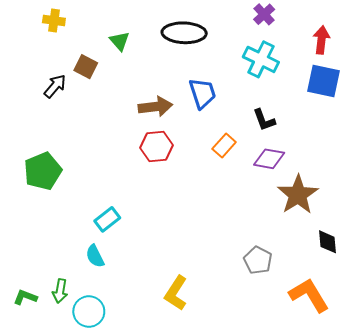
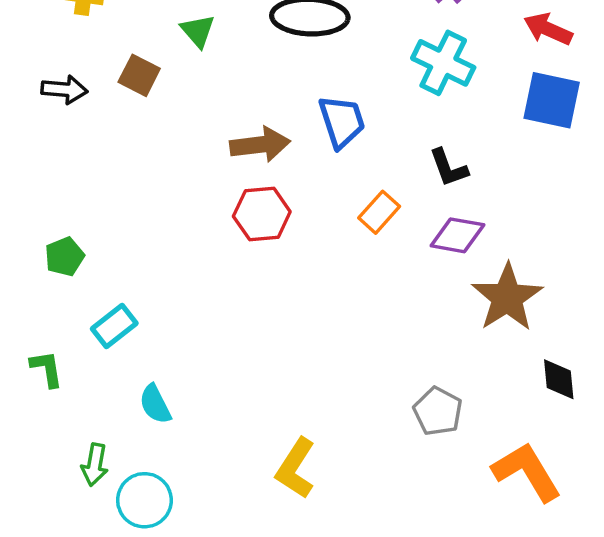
red arrow: (321, 40) -> (548, 29), turned -72
black arrow: (55, 86) -> (64, 90), moved, turned 55
green pentagon: (43, 171) -> (64, 257), size x0.6
cyan rectangle: (107, 219) -> (114, 326), moved
green L-shape: (25, 297) -> (47, 369), moved, turned 60

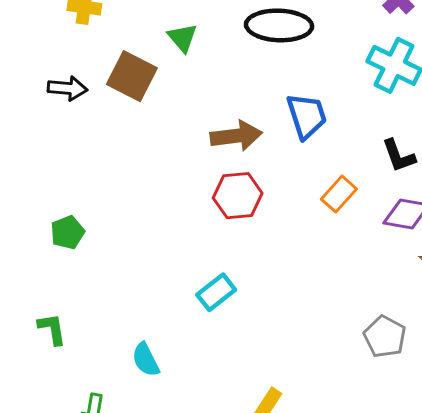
brown square: (139, 75) -> (132, 76), size x1.4
cyan rectangle: (114, 326) -> (216, 292), moved
gray pentagon: (438, 411) -> (385, 337), moved

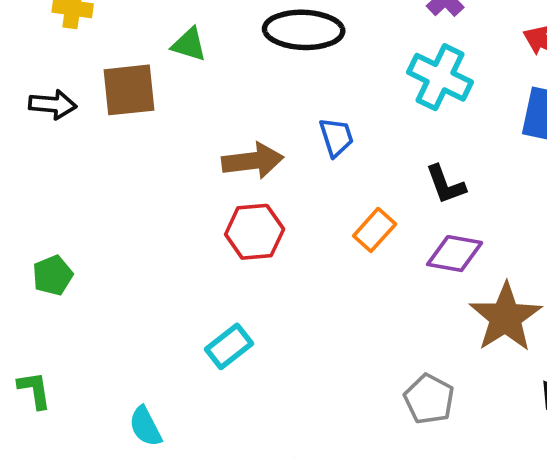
green triangle: (182, 38) -> (189, 44), turned -32
brown square: (132, 76) -> (129, 90), turned -33
blue trapezoid: (307, 116) -> (336, 137), size x0.7

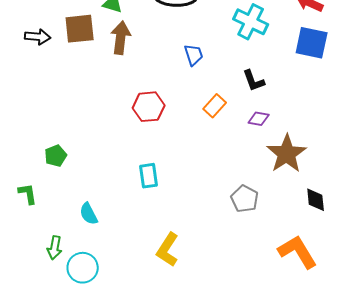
brown arrow: (253, 161) -> (121, 38), moved, turned -76
purple diamond: (455, 254) -> (259, 119), size x0.7
green pentagon: (53, 275) -> (56, 156), moved
cyan rectangle: (229, 346) -> (149, 176), moved, turned -60

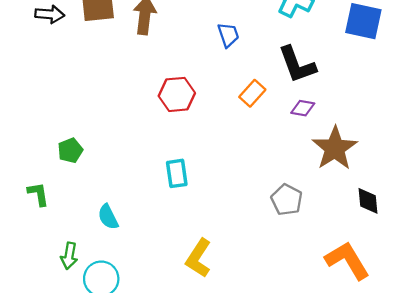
black L-shape: (254, 81) -> (297, 65), size x1.5

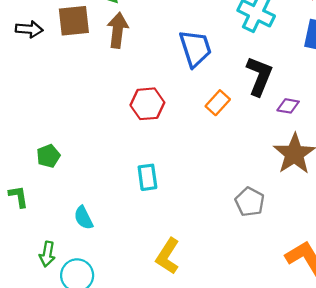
blue trapezoid: (228, 35) -> (195, 48), size x1.6
black L-shape: (297, 65) -> (259, 76), turned -138
purple diamond: (303, 108) -> (288, 106), moved

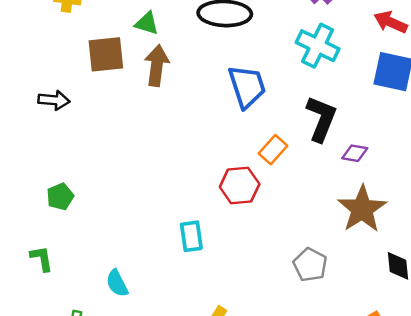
black arrow: (29, 29) -> (54, 100), moved
red hexagon: (147, 104) -> (240, 186), moved
green pentagon: (48, 156) -> (60, 197), moved

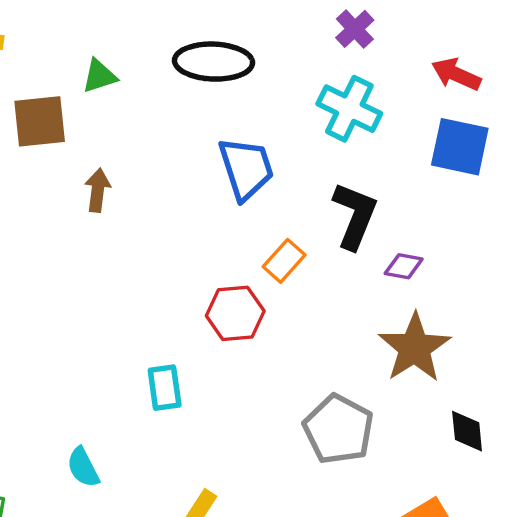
green triangle: (147, 23) -> (99, 76), turned -35
brown arrow: (157, 65) -> (98, 190), moved, size x0.7
gray pentagon: (310, 265) -> (338, 429), size x1.4
cyan semicircle: (117, 283) -> (83, 467), moved

